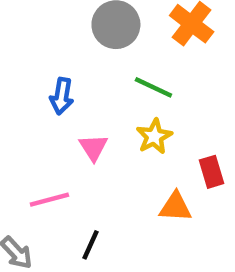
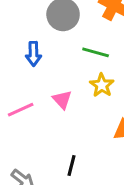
blue arrow: (62, 96) -> (33, 54), moved
pink line: (49, 200) -> (21, 110), moved

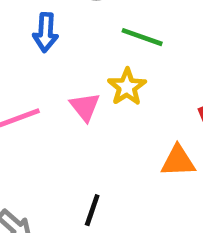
yellow star: (102, 85) -> (127, 87), moved

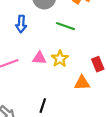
yellow star: (127, 87) -> (60, 59), moved
pink triangle: (85, 107) -> (39, 58), turned -48

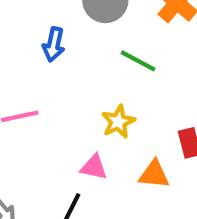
pink triangle: (39, 58) -> (94, 167), moved

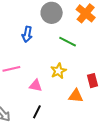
pink triangle: (94, 167) -> (36, 86), moved

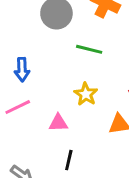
blue arrow: (27, 34) -> (22, 69), moved

